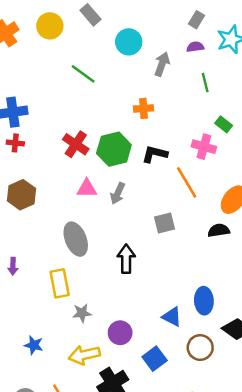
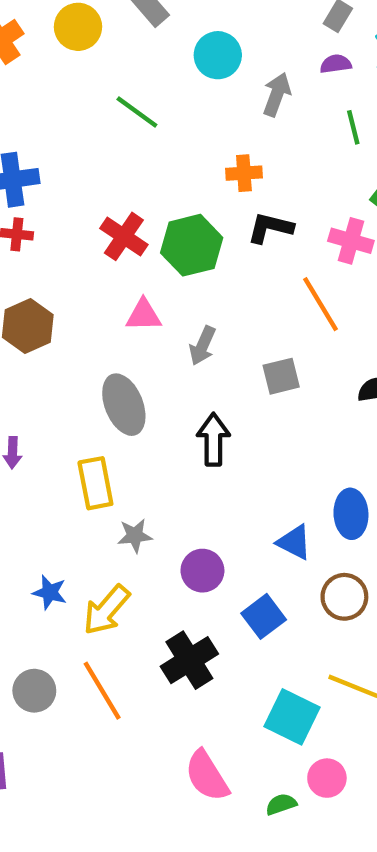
black L-shape: (155, 154) -> (270, 228), moved
gray arrow: (118, 193) -> (202, 346), moved
yellow arrow: (84, 355) -> (106, 610), moved, turned -36

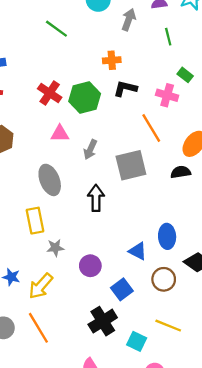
gray square: (281, 376) -> (131, 165), size x1.6
black cross: (189, 660) -> (103, 321), moved
cyan square: (292, 717) -> (137, 341), size x0.7

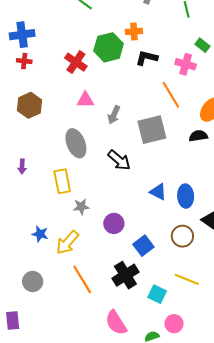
green hexagon: (85, 98) -> (109, 47), moved
black arrow: (96, 198) -> (119, 160), turned 130
blue triangle: (138, 251) -> (158, 192), moved
orange line: (38, 328) -> (82, 279), moved

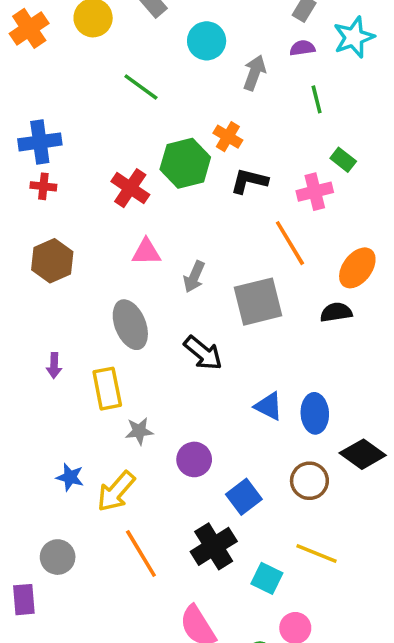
orange cross: (134, 31) -> (228, 137), turned 35
pink cross: (186, 64) -> (315, 192), turned -30
purple arrow: (22, 166) -> (54, 365), moved
purple rectangle: (13, 321) -> (24, 600), moved

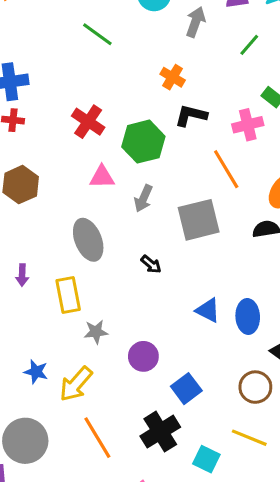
green line: (317, 99) -> (249, 45), turned 55
green hexagon: (185, 163) -> (143, 142), moved
black arrow: (203, 353) -> (151, 264), size x0.6
brown circle: (309, 481) -> (255, 387), moved
gray circle: (58, 557) -> (25, 441), size x1.5

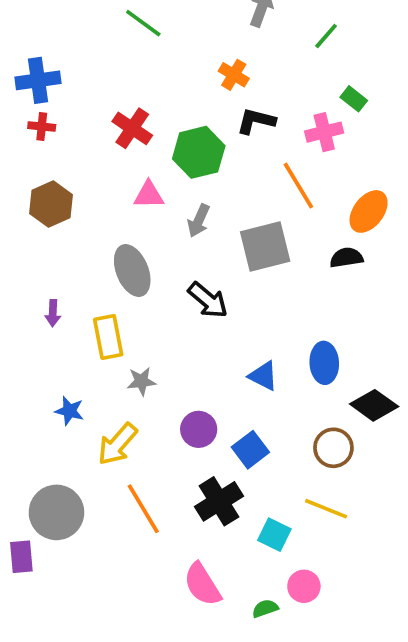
black arrow: (151, 264) -> (208, 300), size x1.6
blue triangle: (208, 310) -> (263, 376), moved
purple circle: (143, 356) -> (199, 429), moved
blue star: (36, 372) -> (69, 411), moved

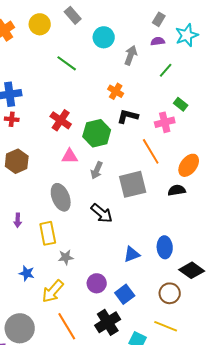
blue triangle: (263, 376) -> (132, 254), turned -48

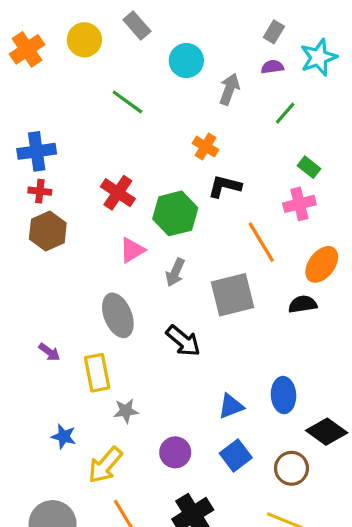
pink cross: (165, 122) -> (299, 204), moved
pink triangle: (70, 156) -> (132, 250), turned -30
brown hexagon: (17, 161) -> (48, 231), moved
purple arrow: (18, 220) -> (49, 352), turned -56
blue square: (125, 294) -> (236, 456), moved

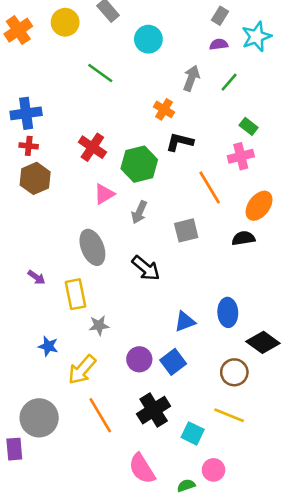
gray arrow: (229, 89) -> (191, 78), moved
gray square: (233, 295) -> (186, 230), size x0.7
blue square: (236, 456) -> (173, 362), moved

